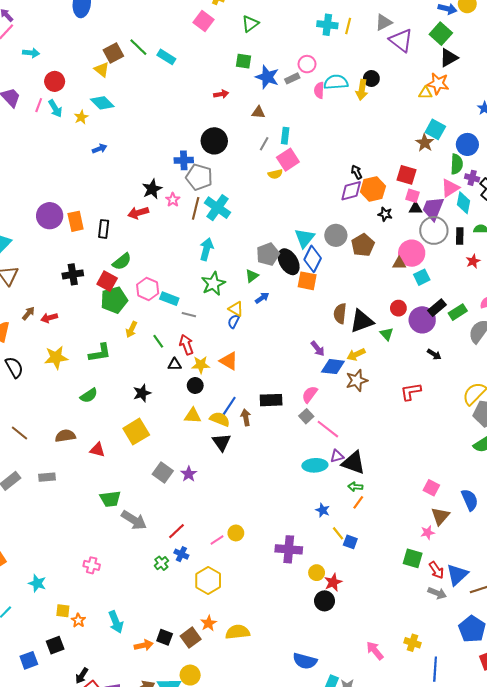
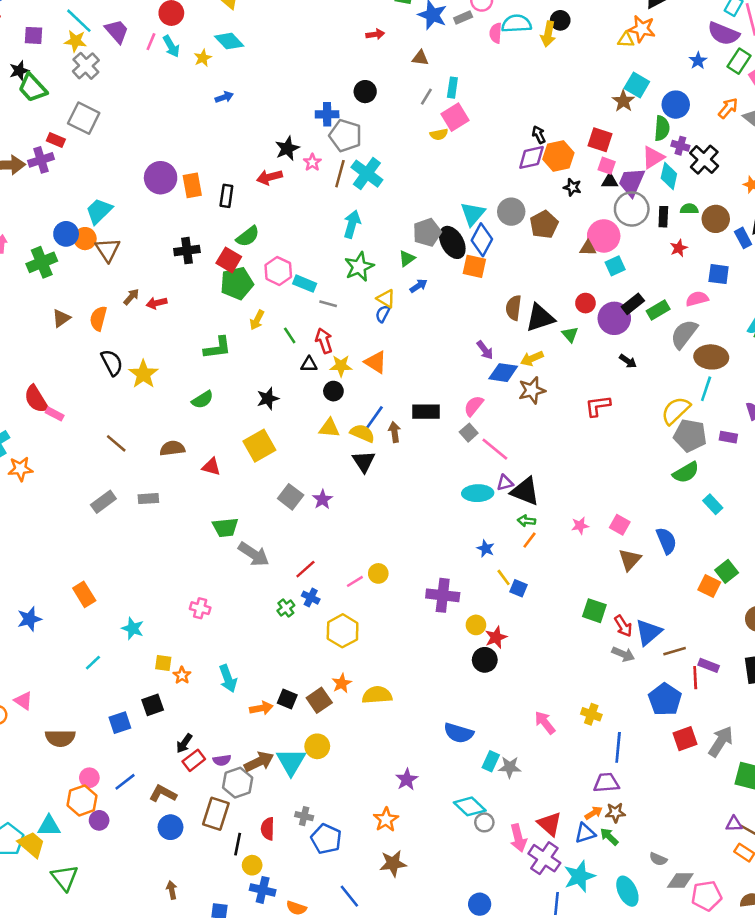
black circle: (214, 141) -> (365, 92), size x0.7
yellow star: (56, 357) -> (143, 374), moved, turned -30
pink star: (428, 533) -> (580, 526), moved

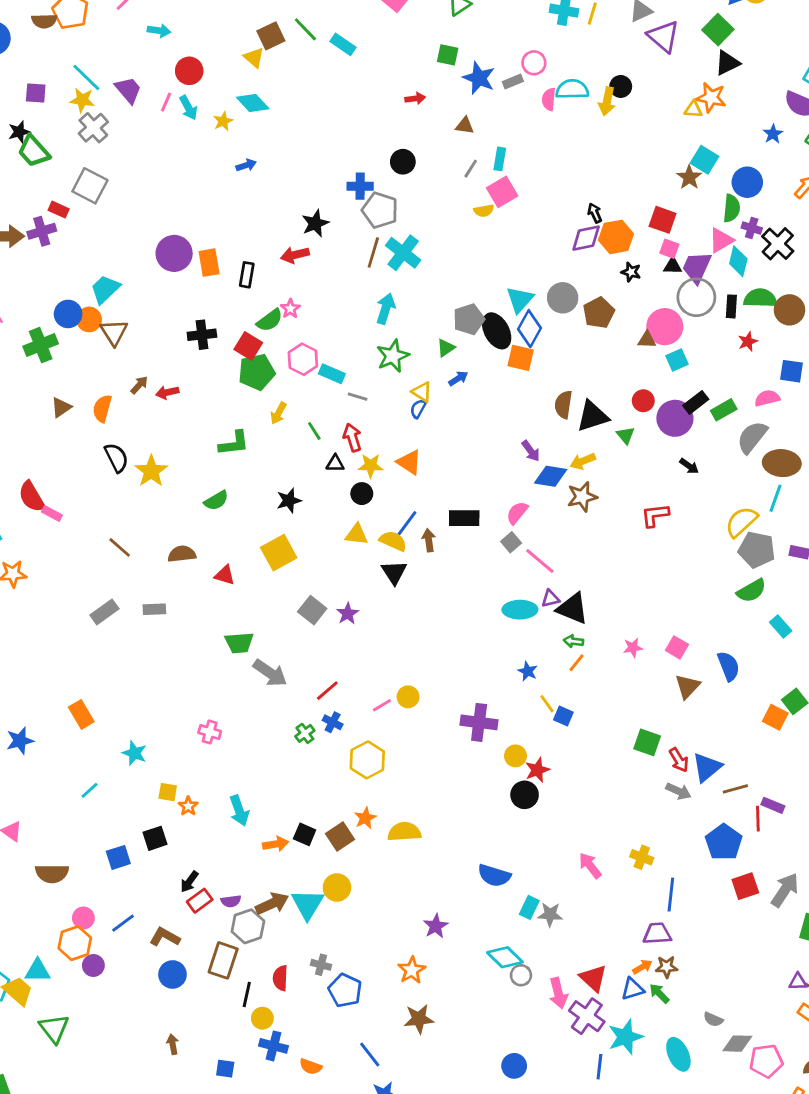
pink star: (312, 162) -> (290, 309), moved
green semicircle: (689, 209) -> (760, 298), size x1.6

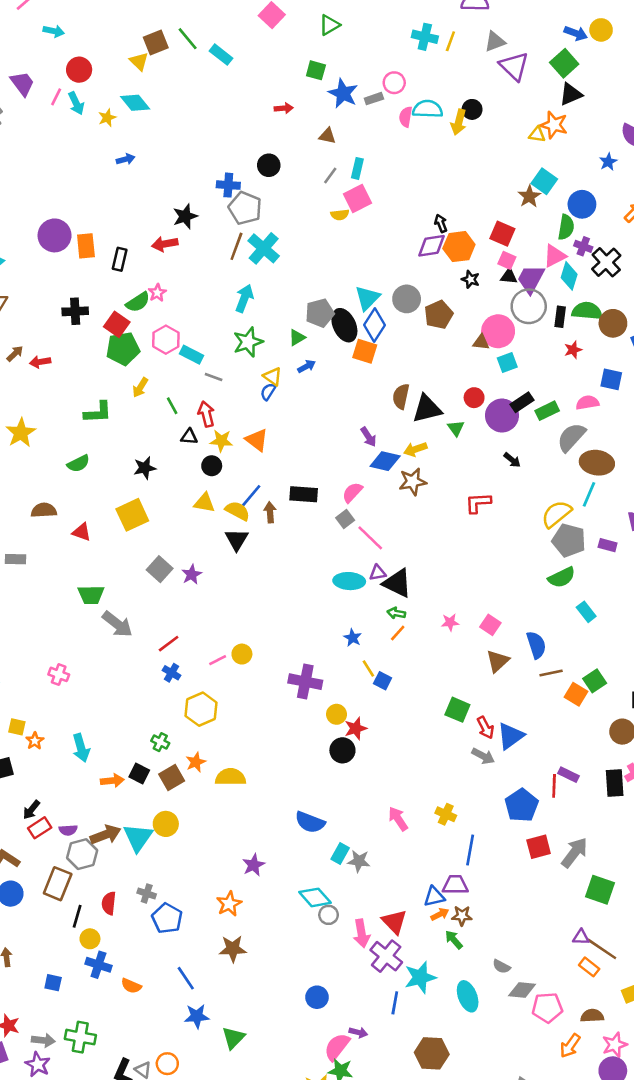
green cross: (305, 733) -> (160, 742), moved, turned -30
brown line: (735, 789) -> (551, 673), moved
blue triangle: (632, 989) -> (434, 897), moved

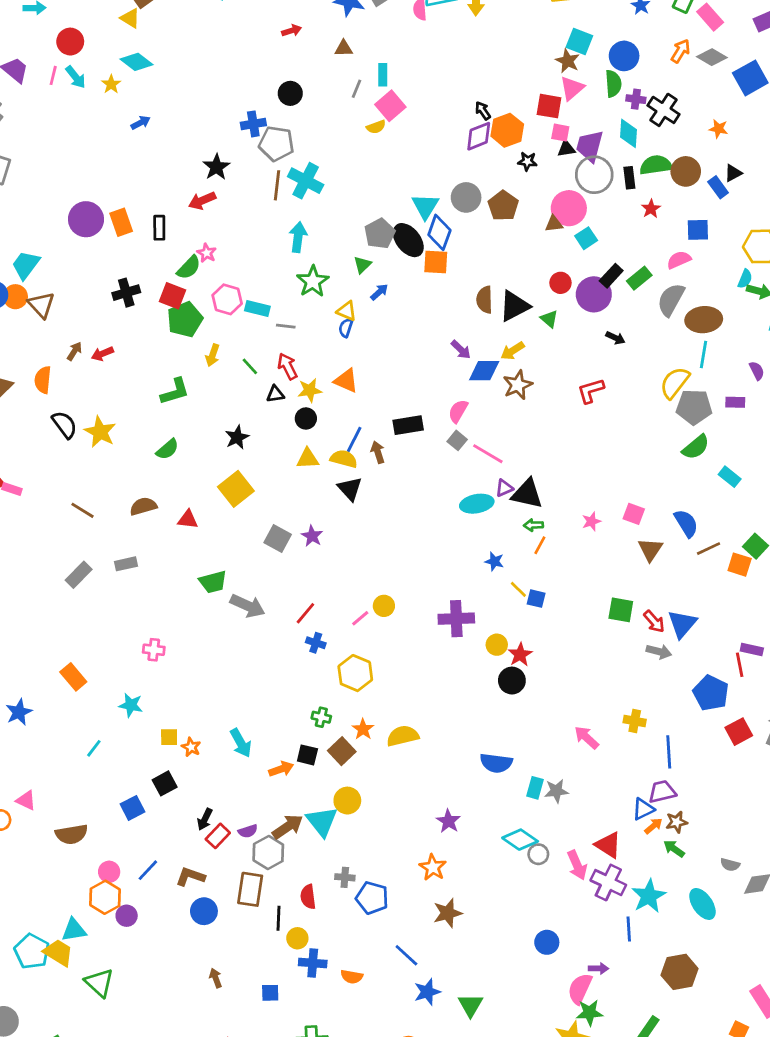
pink triangle: (555, 256) -> (572, 88), moved
pink cross: (59, 674) -> (154, 650), moved

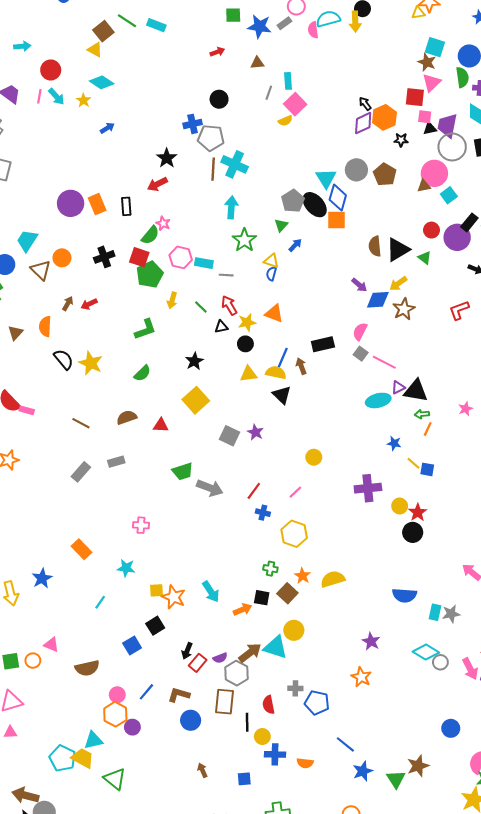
orange circle: (15, 297) -> (62, 258), moved
yellow circle: (384, 606) -> (314, 457), moved
orange star: (191, 747) -> (174, 597), size x1.6
cyan triangle: (322, 821) -> (276, 647), turned -30
brown star: (448, 913) -> (418, 766), moved

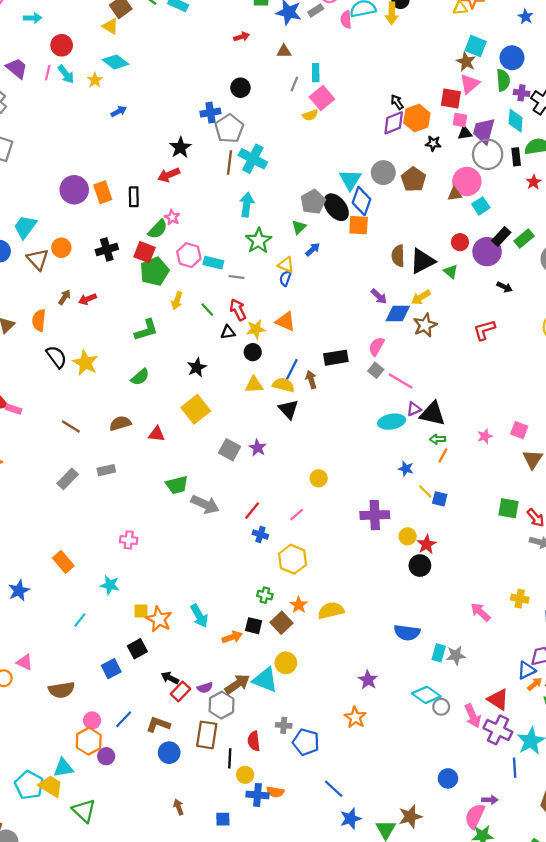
gray pentagon: (211, 138) -> (229, 129), turned 30
black arrow: (187, 651) -> (170, 678), turned 91
orange semicircle: (305, 763) -> (275, 792), moved

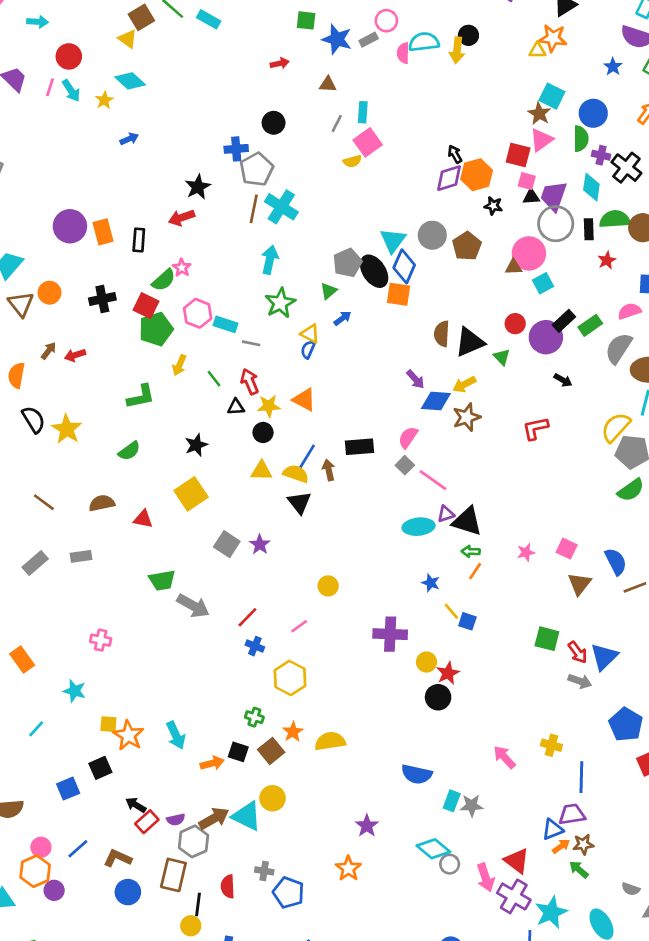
yellow circle: (245, 775) -> (191, 926), moved

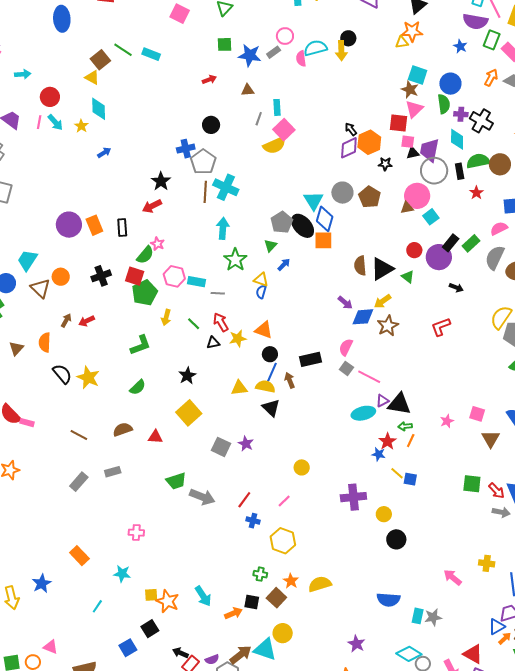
cyan diamond: (130, 81) -> (99, 109), turned 55
yellow semicircle: (352, 161) -> (274, 145), size x1.6
black circle: (263, 432) -> (270, 354), moved
red star: (448, 673) -> (387, 441), moved

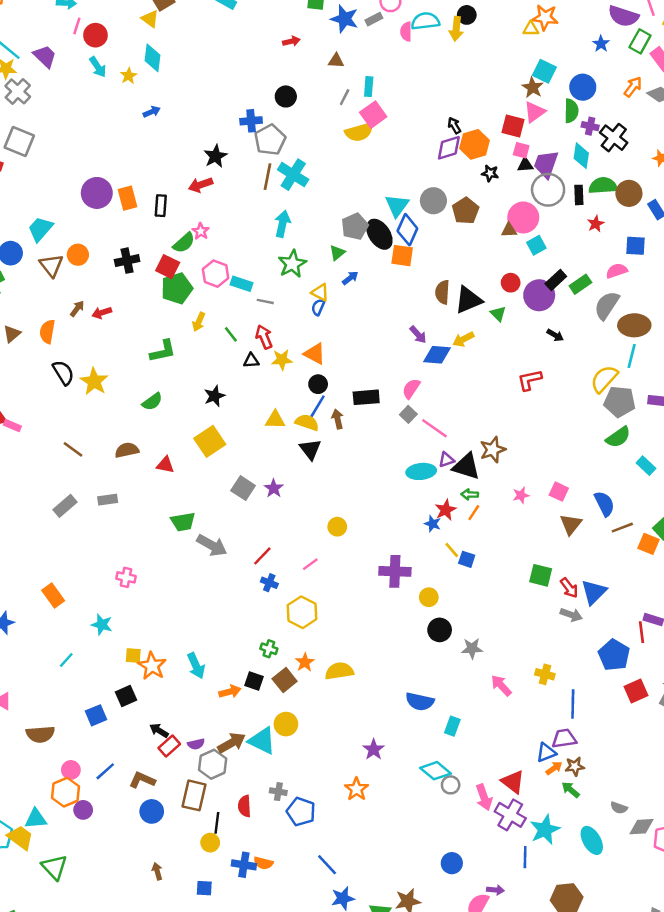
pink line: (39, 122) -> (77, 26), moved
brown star: (388, 326) -> (493, 450), moved
gray star: (433, 617) -> (472, 648), moved

